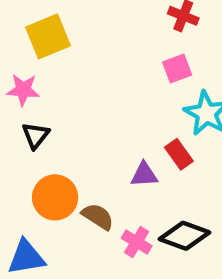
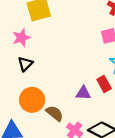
pink star: (23, 90) -> (21, 38), turned -30

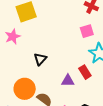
black triangle: (25, 64) -> (40, 59), moved

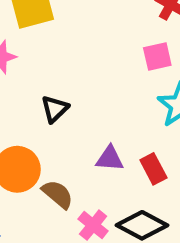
red rectangle: (85, 72) -> (153, 169), moved

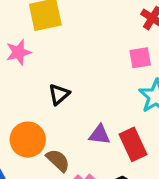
red rectangle: (153, 169) -> (133, 144), size x1.4

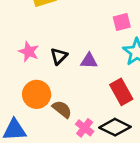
pink star: (18, 52) -> (29, 52), moved, turned -30
purple triangle: (100, 135) -> (89, 61), moved

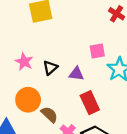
pink square: (122, 22) -> (97, 51), moved
red rectangle: (121, 92) -> (90, 103), moved

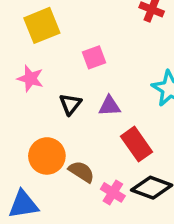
pink square: (97, 51) -> (94, 57), moved
pink star: (24, 62) -> (30, 79), moved

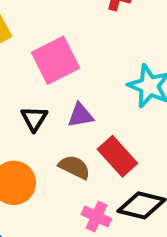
pink square: (94, 57) -> (55, 60), size x1.6
brown semicircle: (81, 172) -> (74, 167), moved

